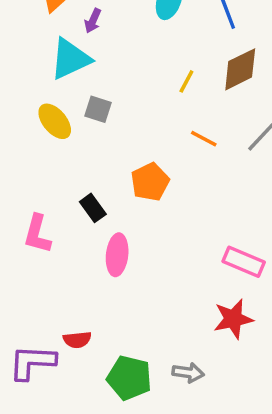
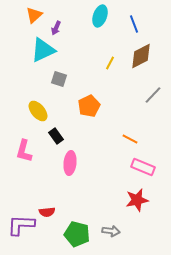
yellow ellipse: (55, 121) -> (38, 111), moved
orange line: (204, 139) -> (130, 139), moved
orange pentagon: (150, 182) -> (89, 106), moved

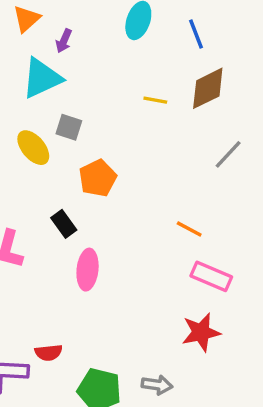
yellow line: (110, 63) -> (155, 100), turned 72
orange pentagon: (89, 106) -> (98, 178), moved
yellow ellipse: (38, 111) -> (33, 148), moved

